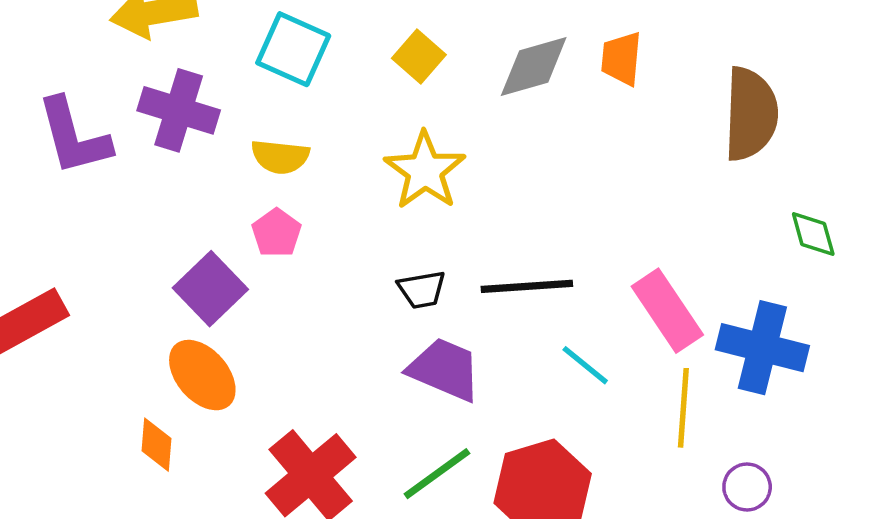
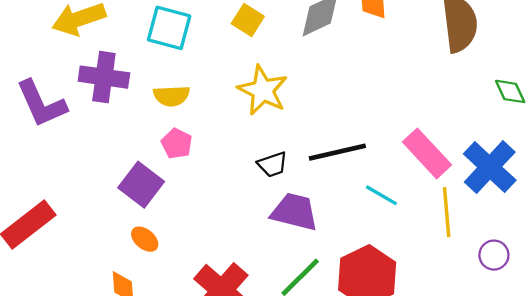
blue cross: (762, 348) -> (490, 167), turned 38
orange ellipse: (202, 375) -> (145, 239), size x0.6

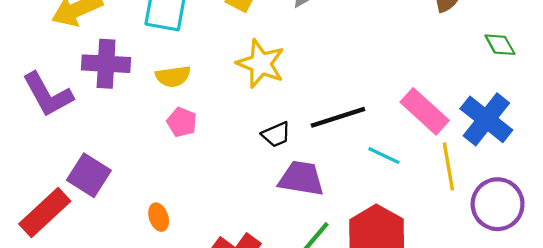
purple square: (141, 185) -> (89, 175), moved
orange ellipse: (145, 239) -> (159, 217), turned 36
purple circle: (494, 255) -> (498, 204), size x1.8

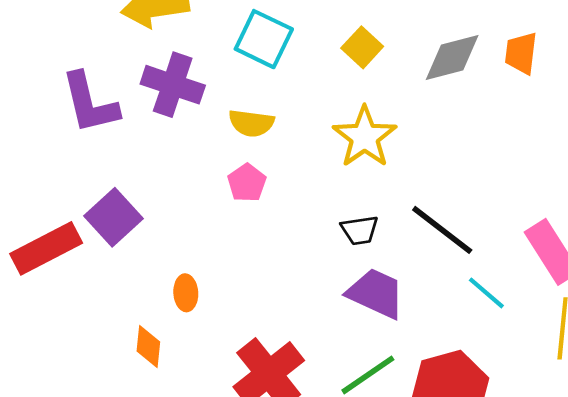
black line: (338, 117) -> (442, 230), turned 40

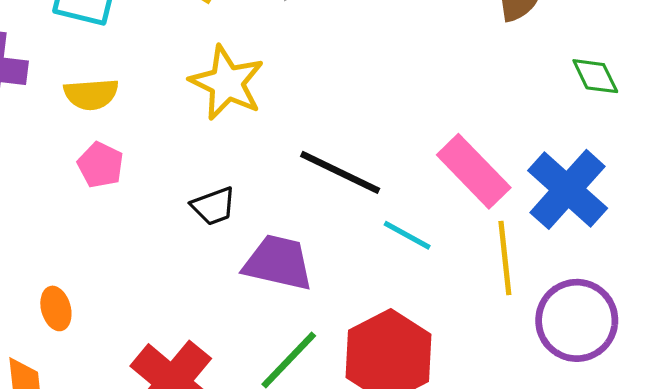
black trapezoid: (360, 230) -> (214, 206), moved

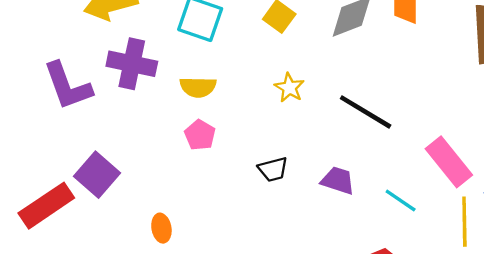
yellow star: (227, 83) -> (289, 88), size x0.6
black line: (340, 172) -> (366, 112), moved
purple trapezoid: (278, 263) -> (338, 180), moved, size x0.7

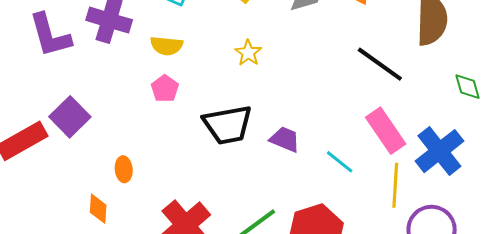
black line: (366, 112) -> (380, 64), moved
black trapezoid: (273, 169) -> (228, 125), size x1.8

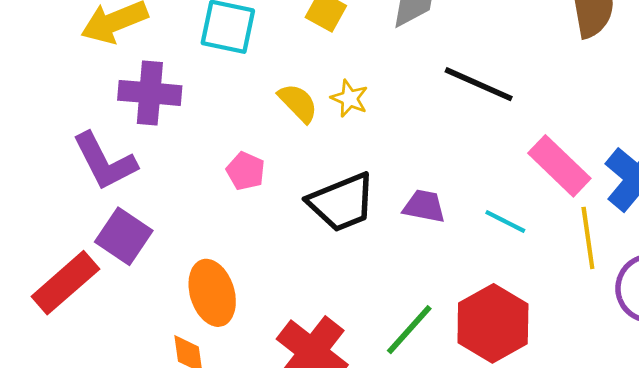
purple L-shape: (50, 35) -> (105, 161), moved
yellow semicircle: (167, 46) -> (298, 103), moved, turned -128
black line: (380, 64) -> (479, 84), moved
orange ellipse: (124, 169) -> (212, 293), size x1.8

